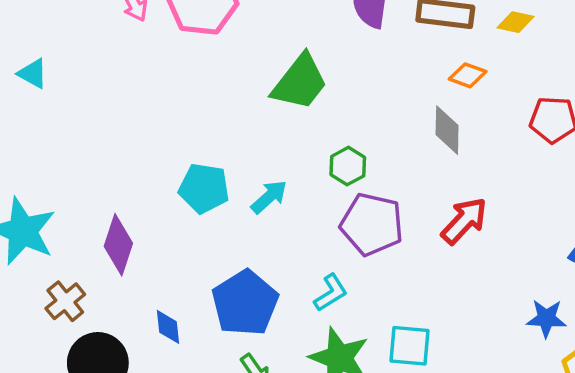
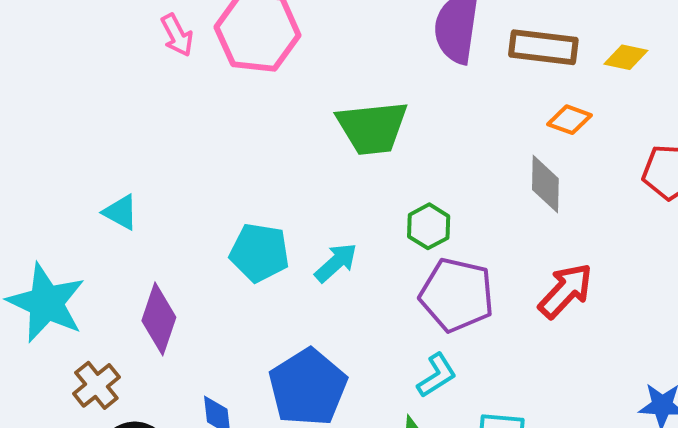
cyan triangle: (33, 74) -> (121, 212), moved
green trapezoid: (300, 82) -> (372, 128), turned 46
cyan L-shape: (331, 293) -> (437, 375), moved

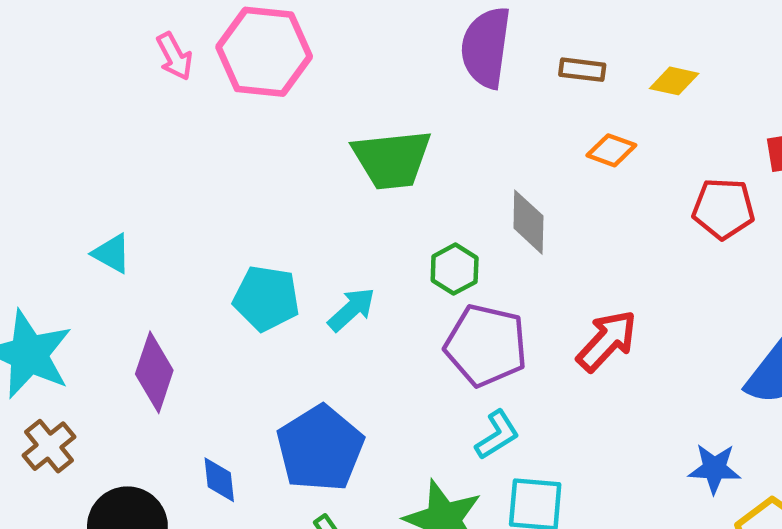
brown rectangle: (543, 47) -> (582, 70), size x0.6
gray diamond: (545, 184) -> (528, 222), moved
cyan L-shape: (437, 375) -> (497, 435), moved
brown cross: (96, 385) -> (49, 446), moved

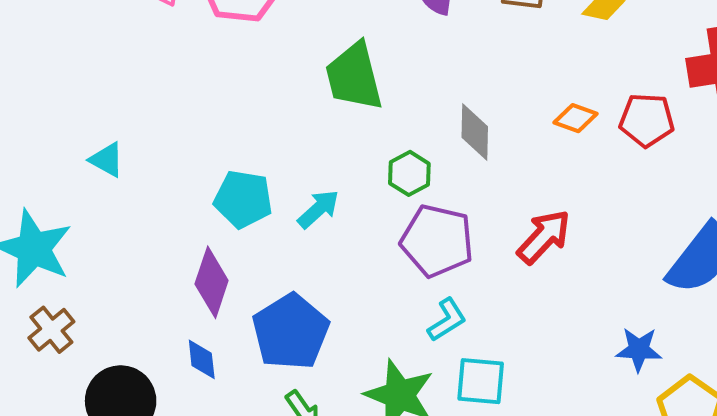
orange diamond: (611, 150) -> (576, 118), moved
green trapezoid: (392, 159) -> (354, 77), turned 82
purple diamond: (154, 372) -> (212, 282), moved

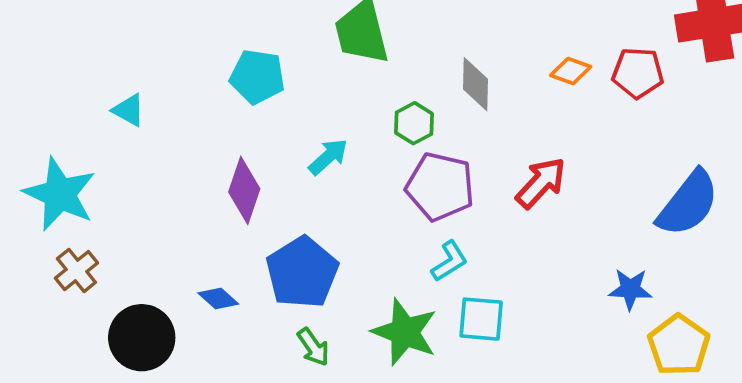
cyan pentagon: (243, 199) -> (257, 77), moved
purple diamond: (212, 282) -> (244, 190), moved
blue diamond: (202, 359) -> (218, 299), turned -42

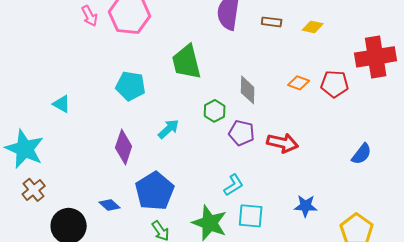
red arrow: (541, 183) -> (283, 143), turned 60
purple pentagon: (440, 187) -> (242, 133), moved, size x0.7
blue semicircle: (688, 203) -> (362, 154), size x0.6
blue star: (630, 289) -> (306, 206), moved

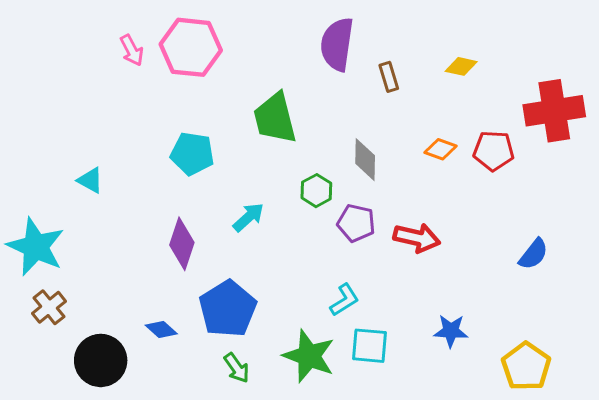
brown rectangle: (272, 22) -> (389, 77), moved, turned 66

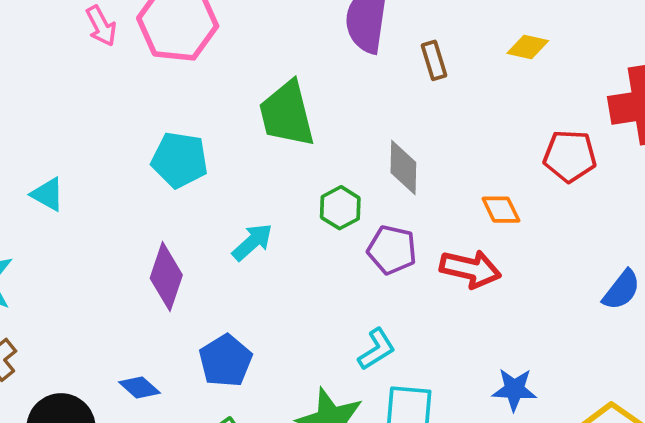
orange diamond: (440, 149) -> (501, 210), moved, turned 44
blue pentagon: (228, 309) -> (226, 361), size x0.7

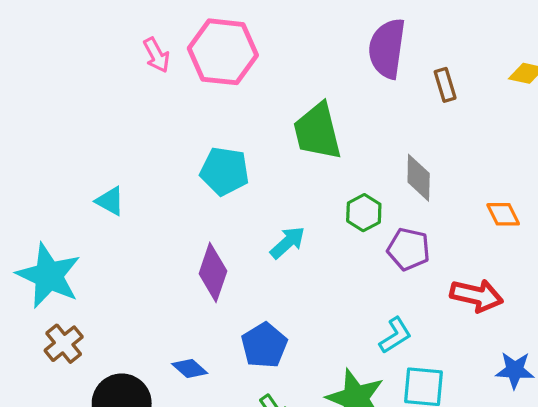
red arrow: (470, 269) -> (477, 296), moved

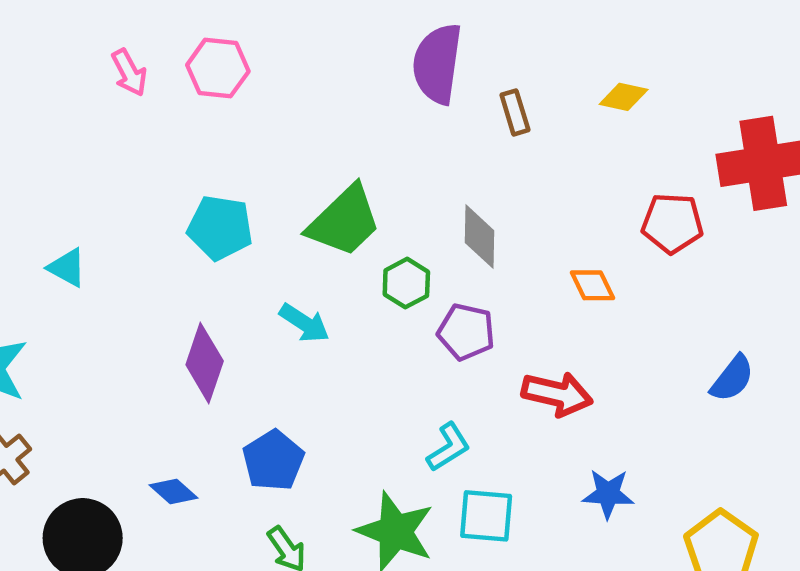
pink hexagon: (223, 52) -> (218, 68), size x0.7
green trapezoid: (317, 131) -> (344, 221), moved, turned -120
cyan arrow: (288, 242) -> (304, 323), turned 75

